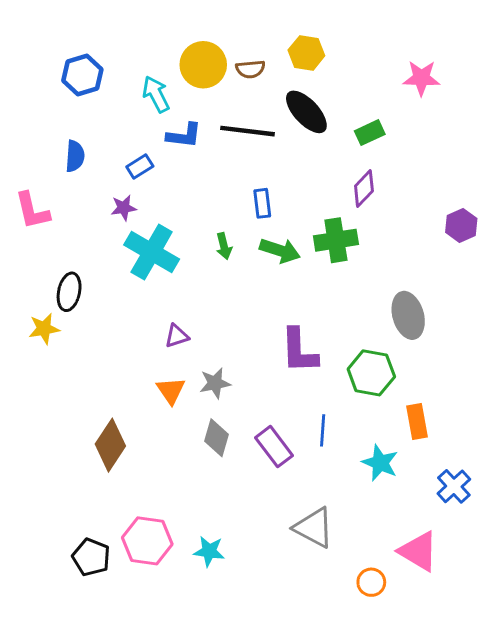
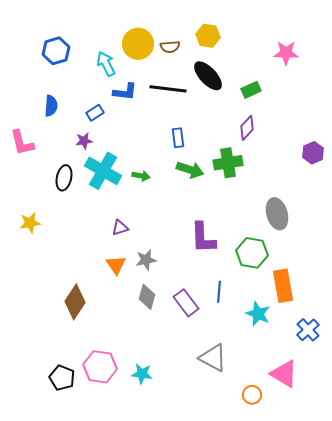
green arrow: (224, 246) -> (141, 176), moved, turned -66
black ellipse: (69, 292) -> (64, 178), moved
orange rectangle: (417, 422) -> (283, 286), size x1.4

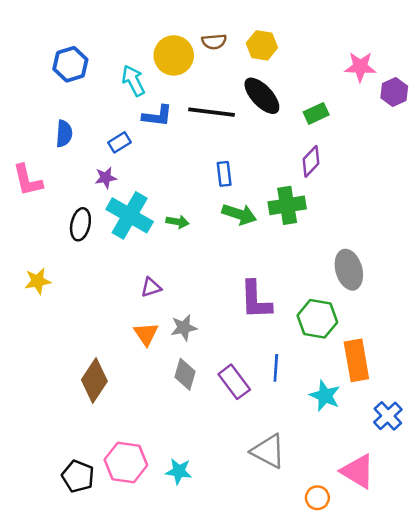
brown semicircle: (170, 47) -> (214, 42), moved
purple hexagon: (313, 153) -> (394, 92), moved

